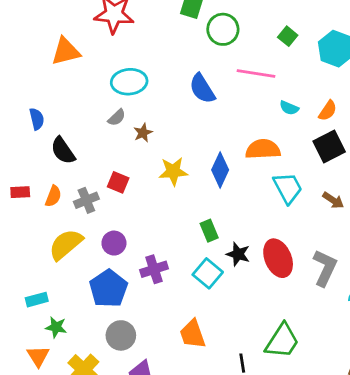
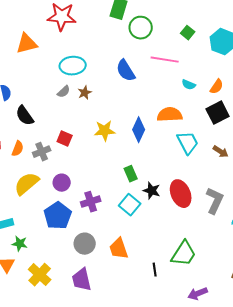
brown star: (143, 133) -> (85, 93), moved
gray circle: (121, 335) -> (85, 244), moved

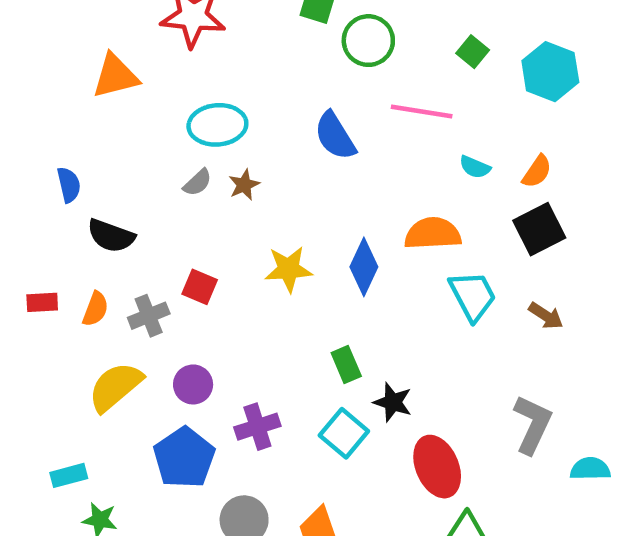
black semicircle: (25, 116) -> (111, 236), turned -35
red ellipse: (181, 194) -> (437, 467), moved

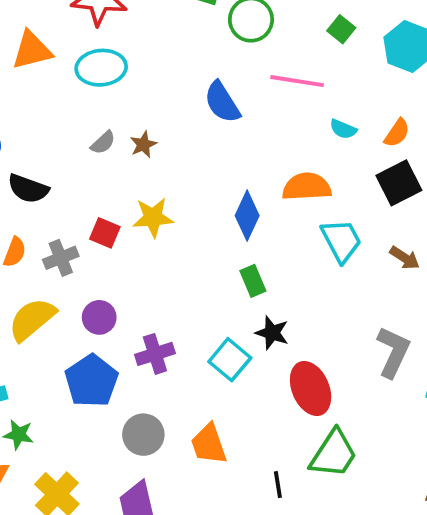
cyan ellipse: (217, 125) -> (101, 68), moved
yellow star: (288, 269) -> (153, 218), moved
green rectangle: (346, 364) -> (253, 281), moved

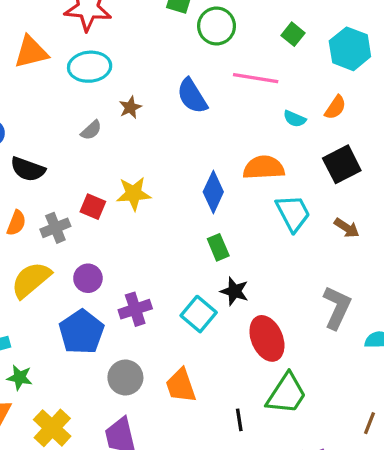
orange semicircle: (397, 133) -> (335, 107), moved
brown star: (143, 144) -> (130, 107), moved

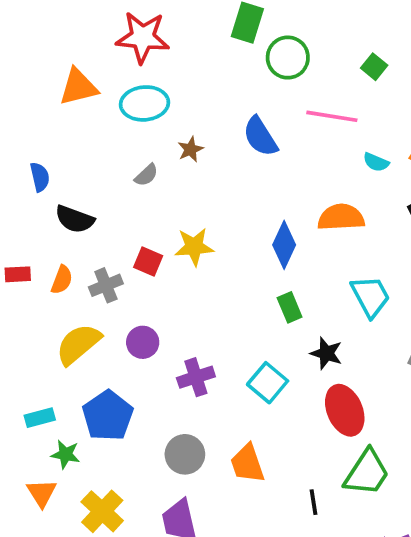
cyan trapezoid: (293, 213) -> (370, 296), moved
black star: (234, 291) -> (326, 353), moved
blue pentagon: (81, 332) -> (108, 416), moved

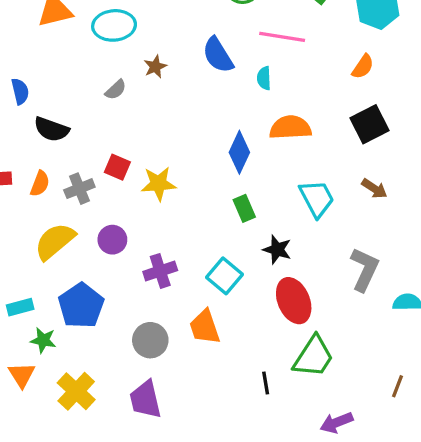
cyan semicircle: (376, 162) -> (264, 78), moved, turned 65
yellow star: (194, 247) -> (159, 184), moved
orange trapezoid: (247, 464) -> (205, 327), moved

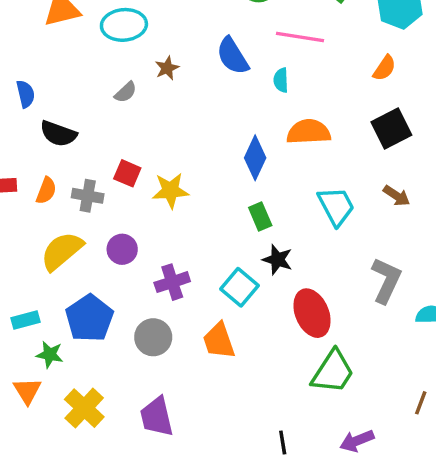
gray cross: (79, 189) -> (88, 196), turned 32
black star: (277, 250) -> (277, 260), moved
gray circle: (150, 340) -> (153, 337), moved
black line: (266, 383) -> (283, 443), moved

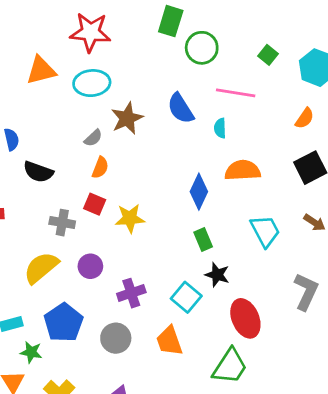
brown star: (167, 68) -> (127, 118), size x1.6
orange semicircle: (46, 191) -> (100, 168), moved
green trapezoid: (333, 372) -> (230, 366), moved

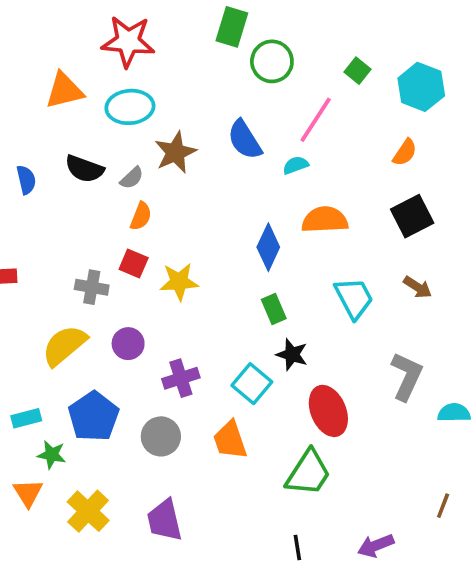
pink line: (236, 93) -> (316, 120), turned -66
cyan semicircle: (220, 128) -> (296, 165), turned 72
black semicircle: (38, 172) -> (84, 169), moved

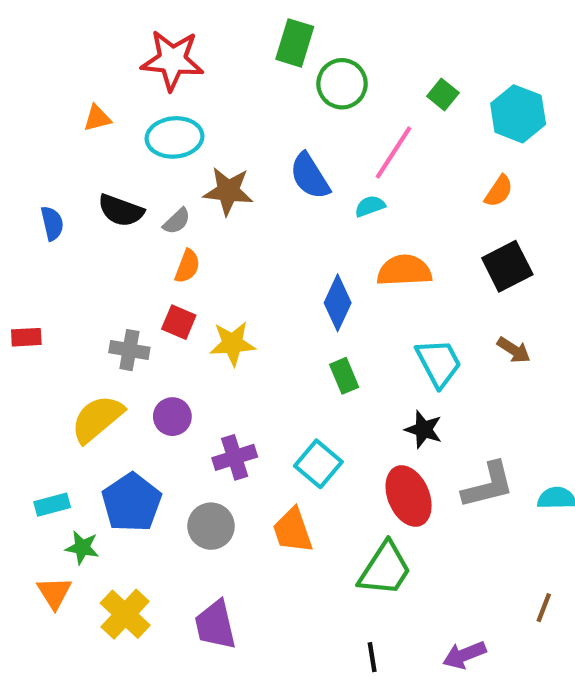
orange triangle: (64, 91) -> (97, 118), size x0.6
brown star: (175, 152) -> (228, 191), turned 30
black star: (292, 355) -> (424, 429), moved
gray L-shape: (407, 376) -> (488, 485), moved, turned 51

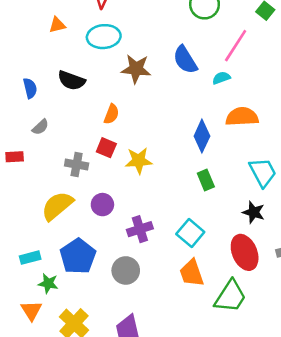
gray semicircle: (177, 221) -> (40, 127), moved
orange trapezoid: (293, 530) -> (192, 273), moved

